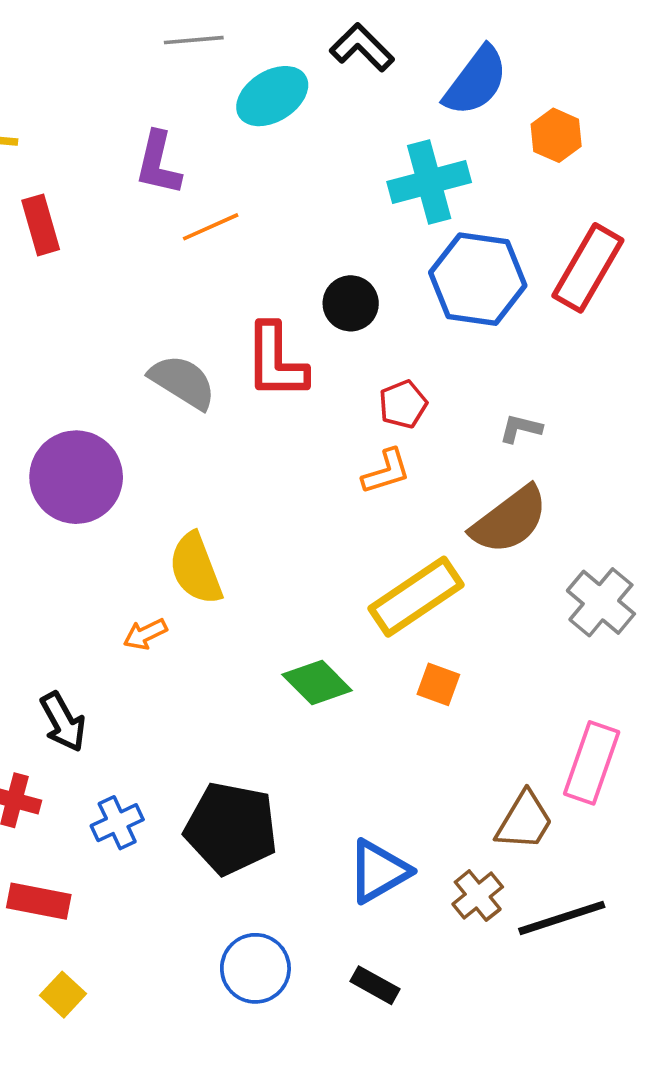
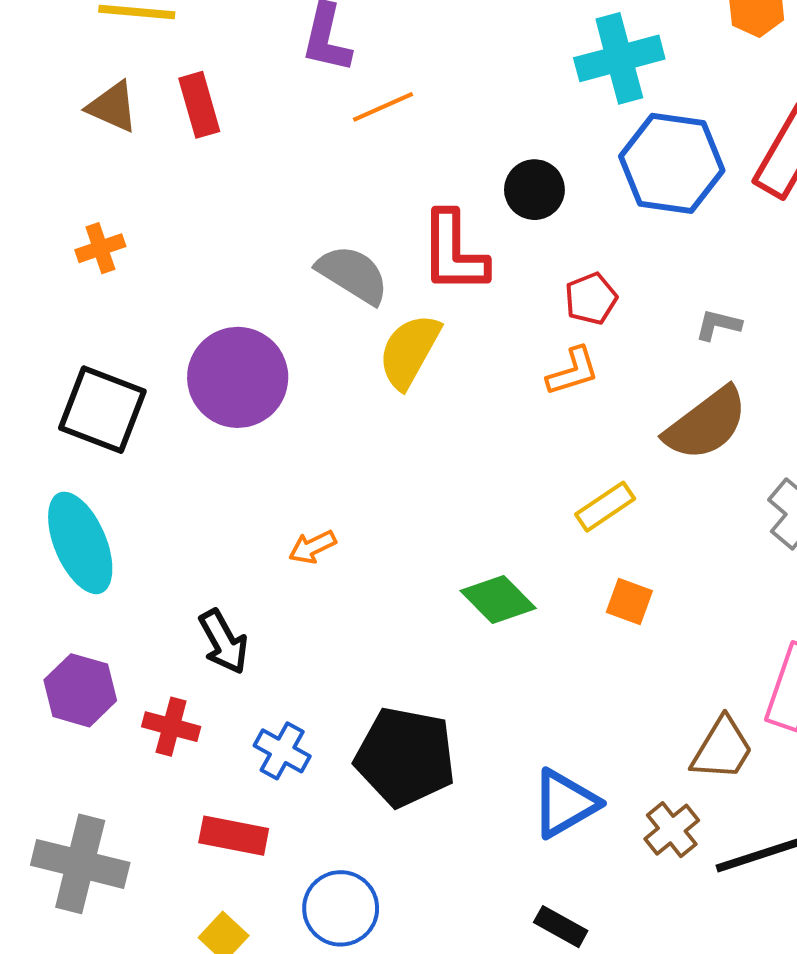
yellow semicircle: (196, 569) -> (409, 351), moved, turned 50
yellow rectangle: (416, 597) -> (605, 507), size x0.6
blue cross: (117, 823) -> (282, 751), turned -36
red rectangle: (39, 901) -> (234, 836), moved
blue circle: (255, 968) -> (341, 908), moved

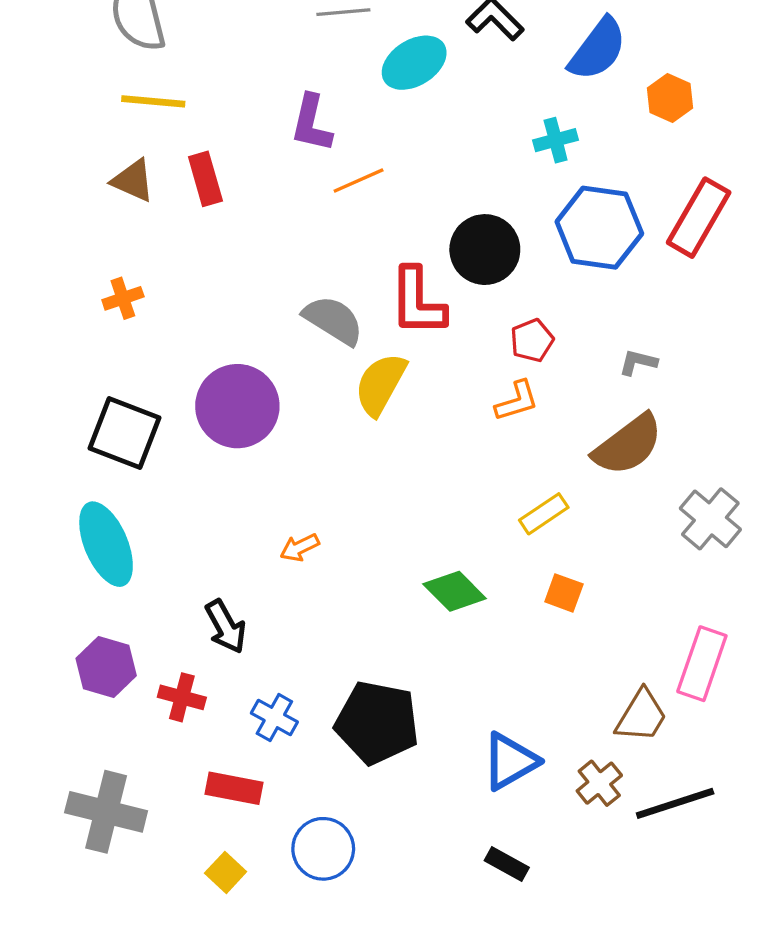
cyan cross: (619, 58) -> (556, 140), size x0.6
black circle: (534, 190) -> (485, 250), size x1.4

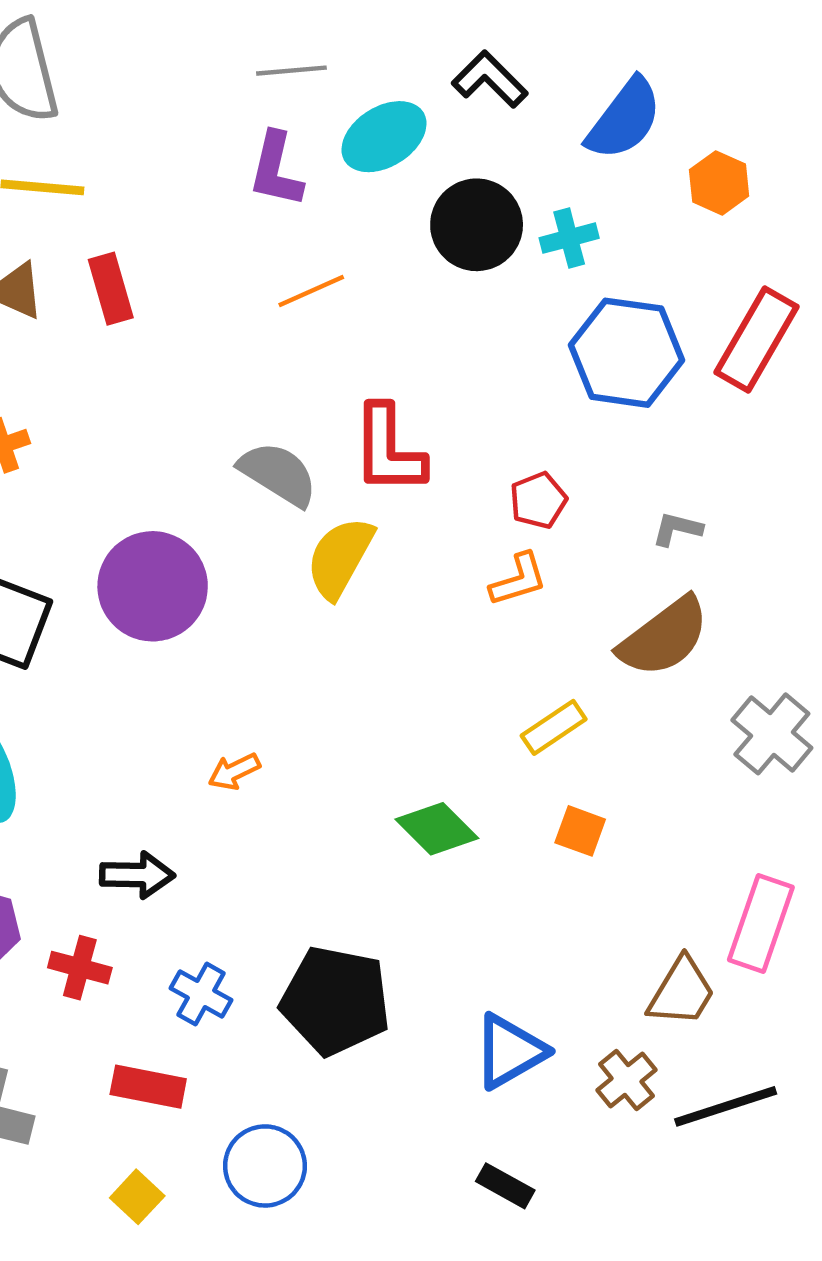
purple L-shape: (311, 123) -> (276, 170), moved
black circle: (485, 250) -> (477, 225), moved
black arrow: (226, 627) -> (137, 875), turned -60

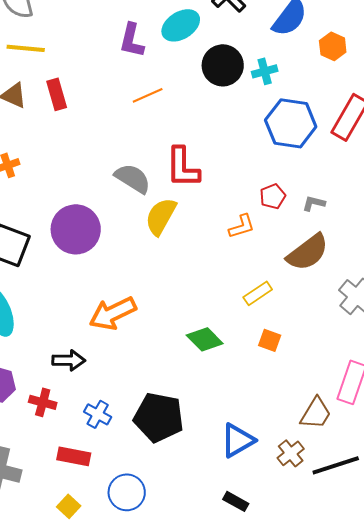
red pentagon: (538, 500) -> (273, 196), moved
orange arrow: (234, 771) -> (113, 313), size x2.0

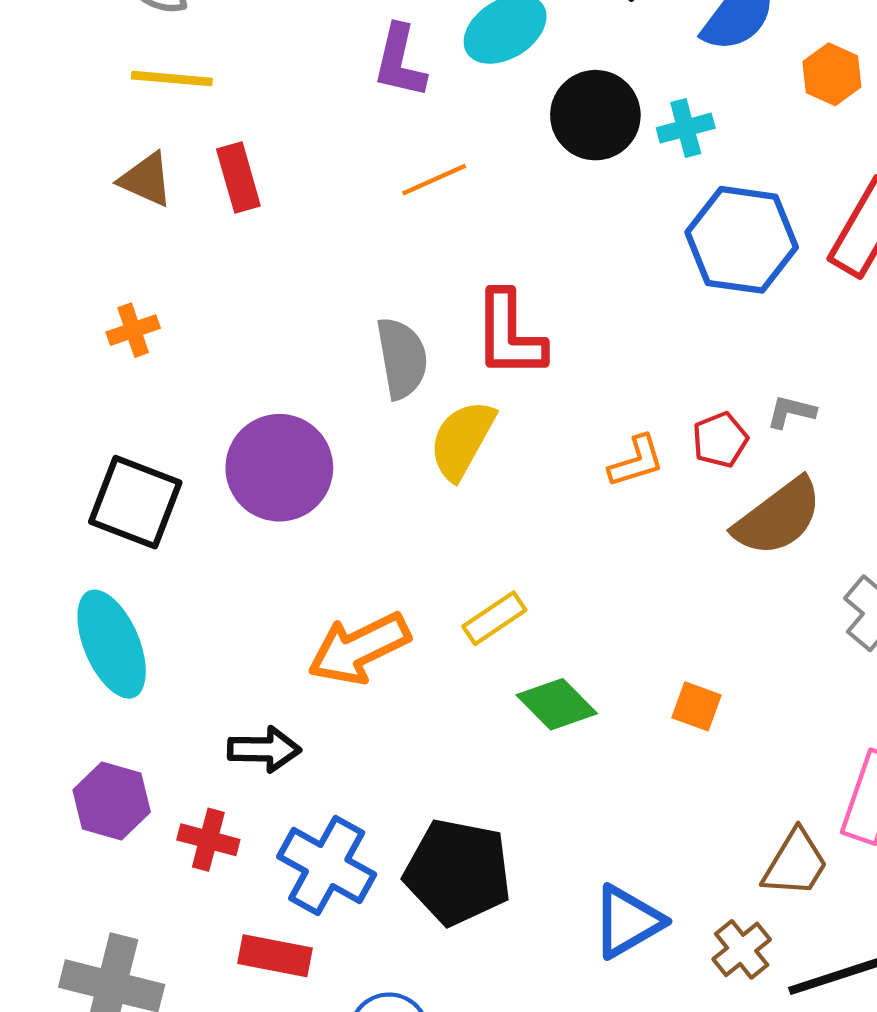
gray semicircle: (133, 178) -> (402, 358), turned 48
red pentagon: (273, 196) -> (720, 440), moved
yellow rectangle: (258, 293) -> (494, 618), moved
blue cross: (98, 414) -> (327, 865), size x1.6

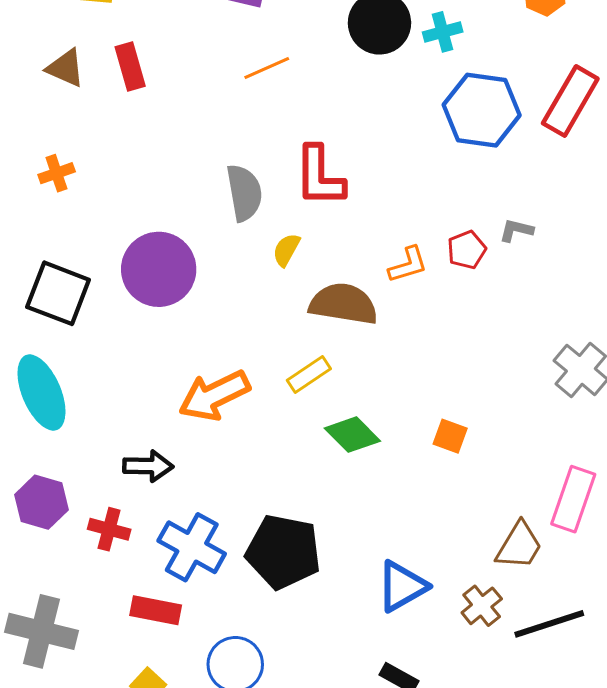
yellow semicircle: (462, 440) -> (286, 250), size x0.6
brown semicircle: (778, 517) -> (343, 304), moved, turned -134

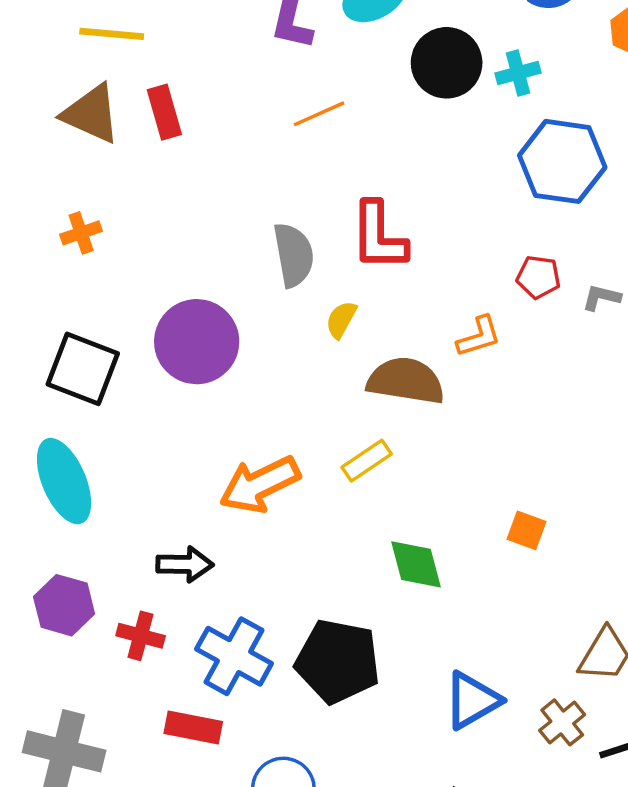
brown triangle: (66, 68) -> (91, 114), size x1.4
red pentagon: (467, 250) -> (538, 277), moved, turned 30
green diamond: (352, 435) -> (416, 564), moved, turned 30

